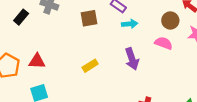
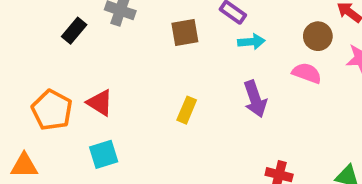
red triangle: (37, 61) -> (100, 103), turned 30
yellow rectangle: (90, 66) -> (187, 110), turned -35

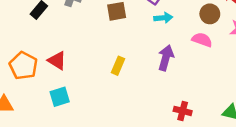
purple arrow: (255, 99) -> (166, 58), turned -145

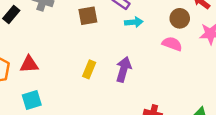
purple arrow: (166, 58) -> (124, 69), moved
red triangle: (57, 60) -> (29, 64), turned -36

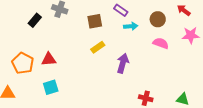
brown circle: (180, 18) -> (158, 19), moved
yellow rectangle: (89, 69) -> (98, 47), moved, turned 32

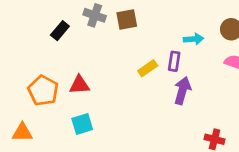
purple rectangle: (121, 10) -> (174, 61), moved, turned 64
brown square: (95, 21) -> (127, 19), moved

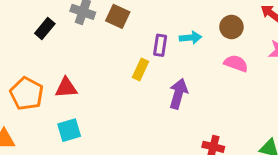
brown square: (127, 19) -> (118, 16), turned 35
purple rectangle: (174, 61) -> (160, 45), moved
yellow rectangle: (148, 68) -> (140, 69), turned -30

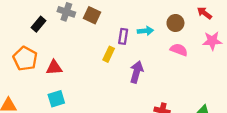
orange pentagon: (27, 94) -> (25, 59), moved

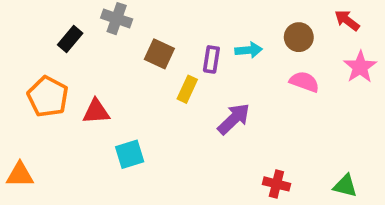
brown square: (92, 15) -> (159, 54), moved
pink star: (212, 41) -> (360, 67), turned -30
purple arrow: (136, 72) -> (234, 119), turned 30
cyan square: (56, 99) -> (130, 154), moved

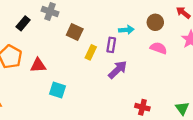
purple rectangle: (211, 59) -> (111, 45), moved
cyan square: (130, 154) -> (57, 90), turned 35
green triangle: (345, 186) -> (182, 108), turned 40

